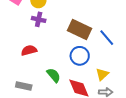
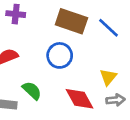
blue circle: (80, 56) -> (60, 55), moved
green semicircle: (54, 75) -> (32, 91), moved

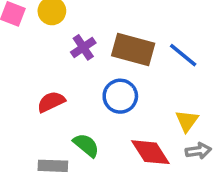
purple cross: (16, 14) -> (83, 47), moved, turned -36

